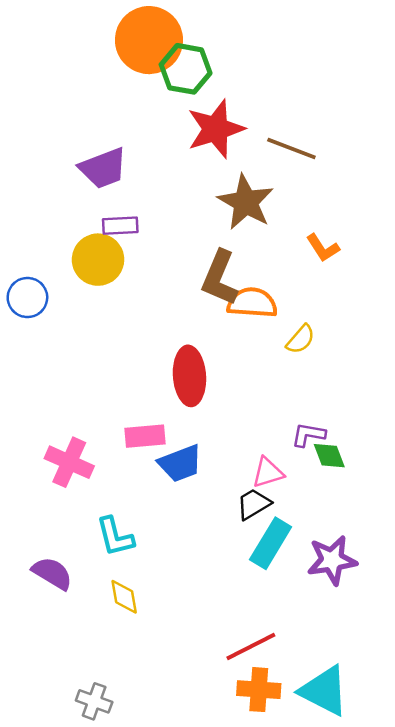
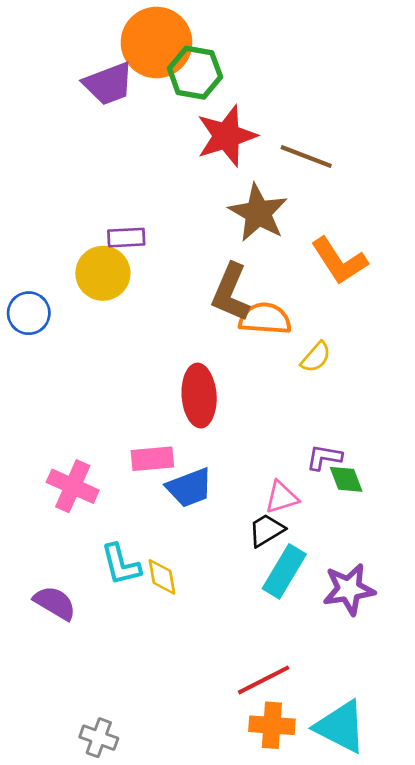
purple trapezoid: (103, 168) -> (108, 84), moved
orange L-shape: (323, 248) -> (339, 261), size x1.6
yellow diamond: (124, 597) -> (162, 577), moved

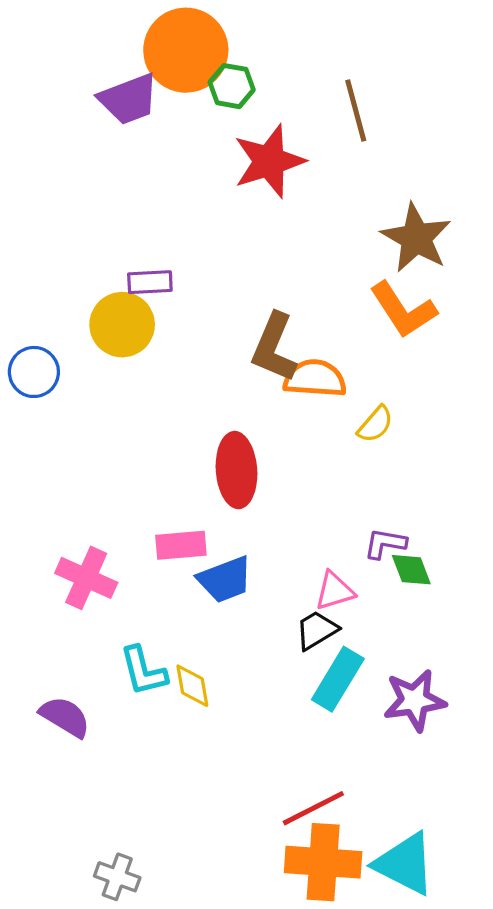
green hexagon: (195, 73) -> (232, 86), size x0.7
brown line: (306, 157) -> (356, 111), moved, turned 54
brown star: (258, 213) -> (416, 238), moved
orange cross: (272, 725) -> (323, 862), size x1.4

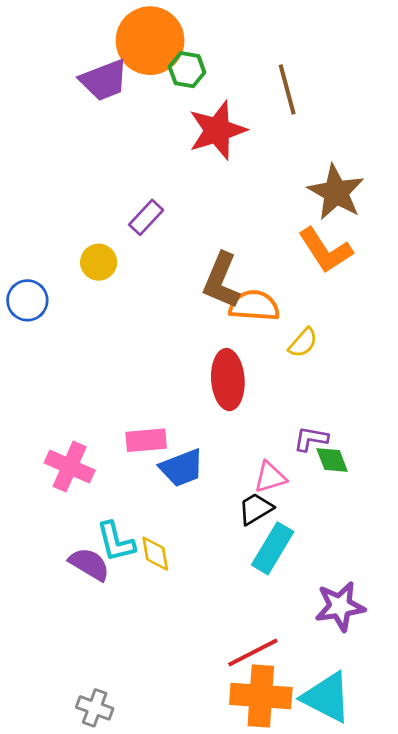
purple rectangle: (150, 282) -> (146, 217), moved, turned -44
yellow circle: (122, 325) -> (99, 262), size x0.7
red ellipse: (236, 470) -> (228, 380), moved
purple star: (415, 700) -> (340, 606), moved
purple semicircle: (65, 717) -> (89, 564), moved

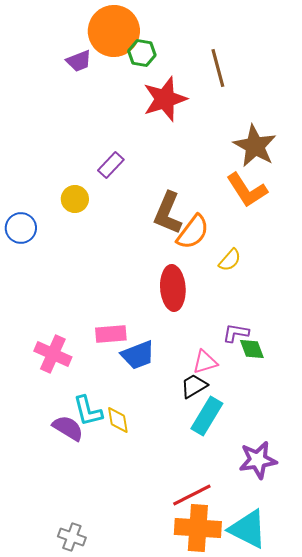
purple trapezoid: (104, 80) -> (79, 61), size x0.7
orange semicircle: (254, 306) -> (193, 232), turned 123

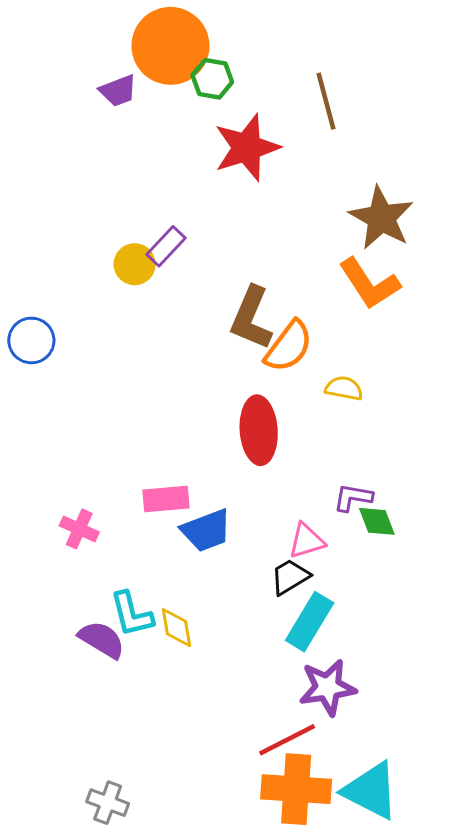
yellow circle: (75, 199) -> (135, 264), moved
yellow semicircle: (230, 260) -> (344, 388), turned -120
pink cross: (53, 354) -> (79, 529), size x0.7
purple star: (258, 460) -> (328, 687), moved

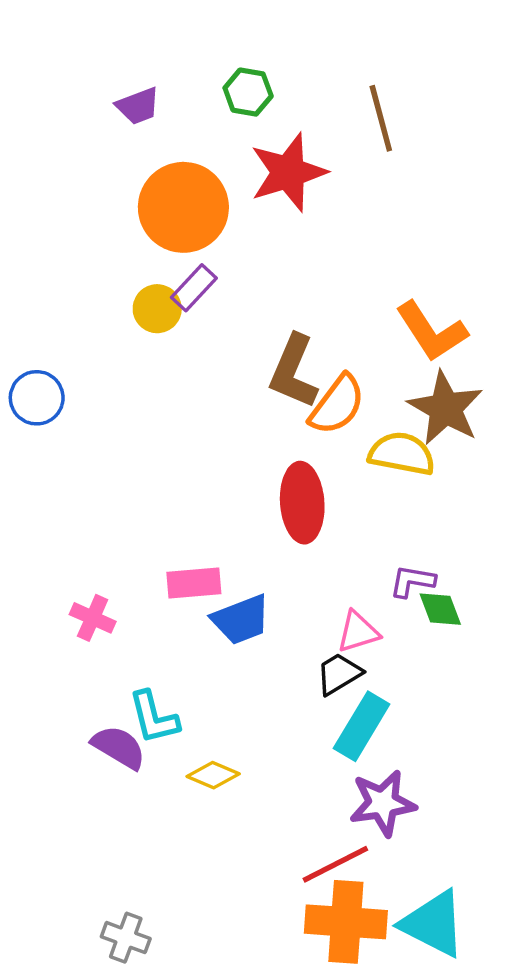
orange circle: (170, 46) -> (183, 207), moved
brown star: (381, 218) -> (445, 408), moved
yellow semicircle: (344, 388) -> (402, 454), size x1.5
yellow diamond: (176, 628) -> (213, 775), moved, turned -57

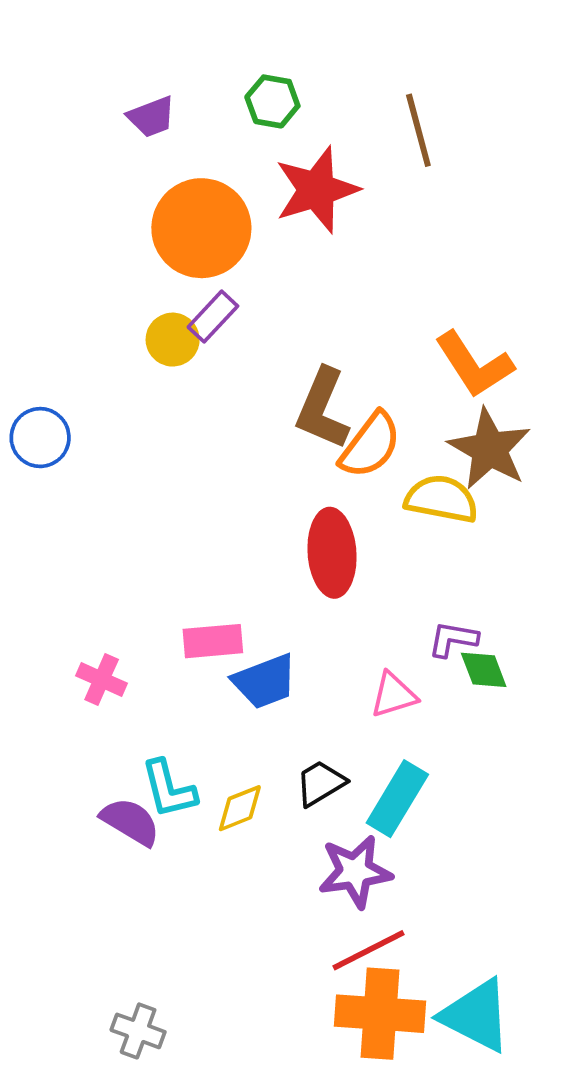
black trapezoid: (339, 674) -> (320, 783), moved
yellow diamond: (213, 775) -> (240, 808), moved, turned -45
purple star: (383, 803) -> (355, 872), moved

